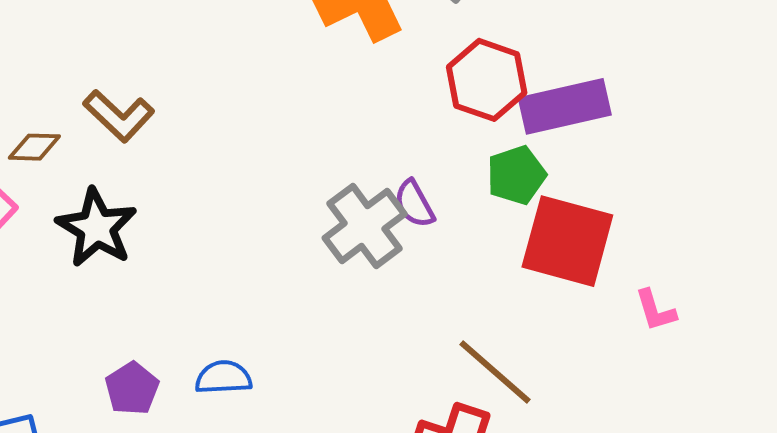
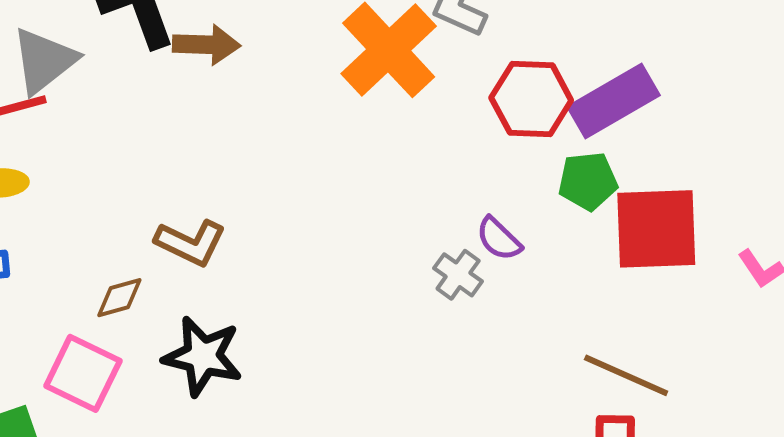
green pentagon: (516, 175) -> (588, 181), turned 30
gray cross: (365, 226) -> (458, 275), size x0.6

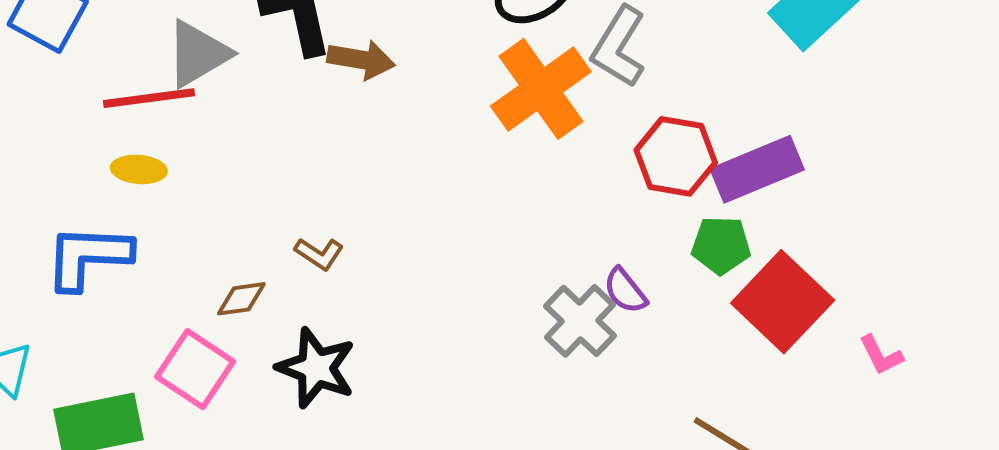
red square: (656, 229) -> (783, 302), turned 38
brown L-shape: (191, 243) -> (319, 254), size x0.7
gray cross: (458, 275) -> (580, 321), size x1.5

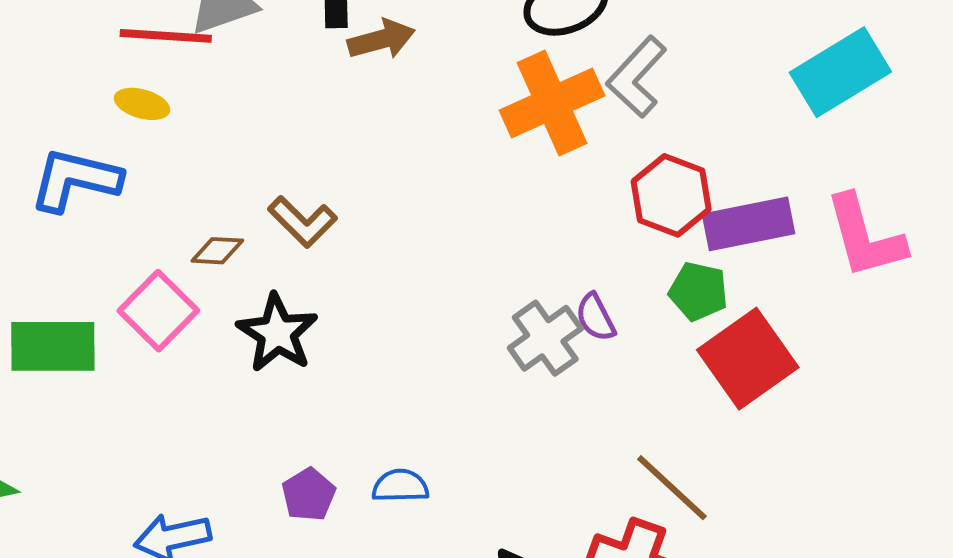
brown arrow: (361, 60) -> (381, 39), turned -36
brown L-shape: (319, 254) -> (302, 222), size x1.4
pink L-shape: (881, 355) -> (865, 237), moved, size x2.0

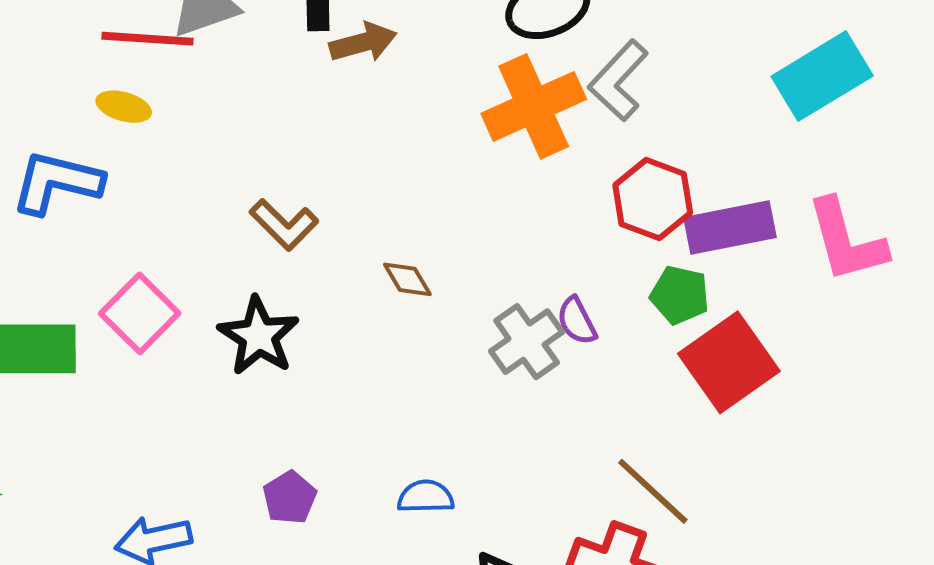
brown diamond: (217, 251) -> (407, 279), moved, turned 56
blue semicircle: (400, 486) -> (426, 497), moved

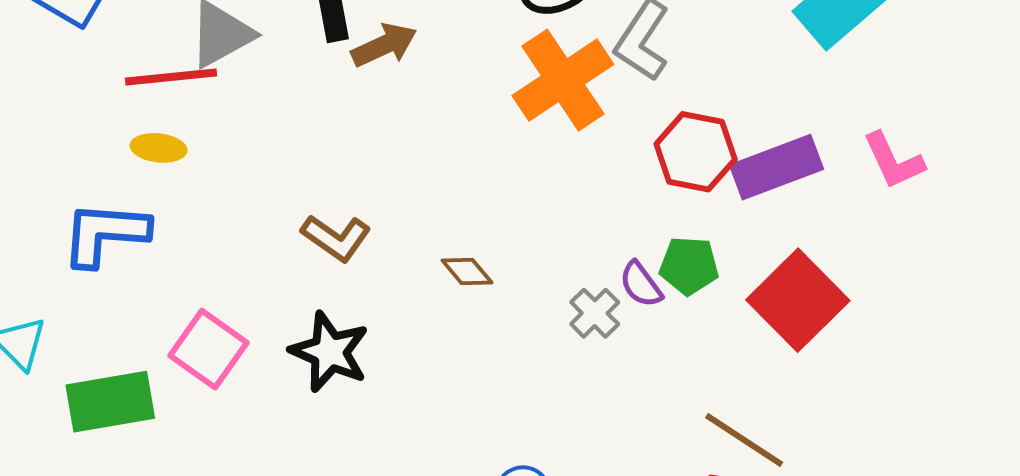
pink L-shape: (846, 241) -> (894, 161), size x0.7
green pentagon: (680, 295) -> (689, 266), moved
gray cross: (527, 342) -> (595, 313), size x0.7

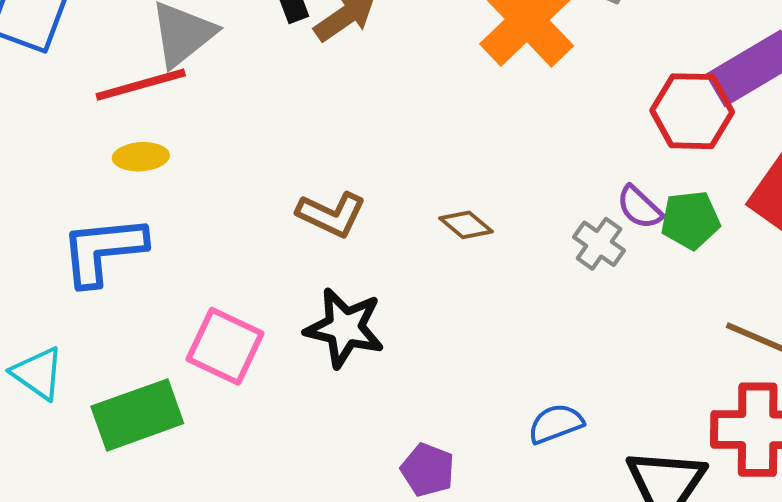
red hexagon: (696, 152) -> (692, 111), moved
green pentagon: (689, 266) -> (690, 220), moved

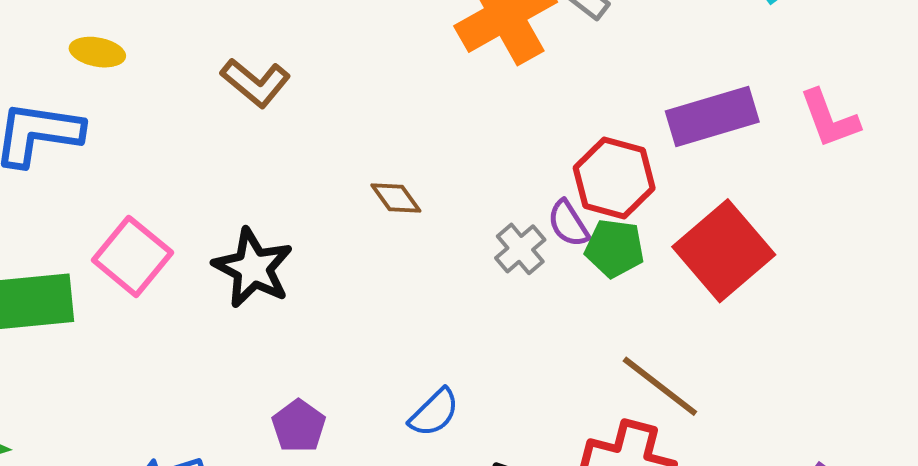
red hexagon: (692, 111) -> (614, 178), moved
brown L-shape: (331, 214) -> (255, 83), moved
blue semicircle: (556, 424) -> (434, 413), turned 142

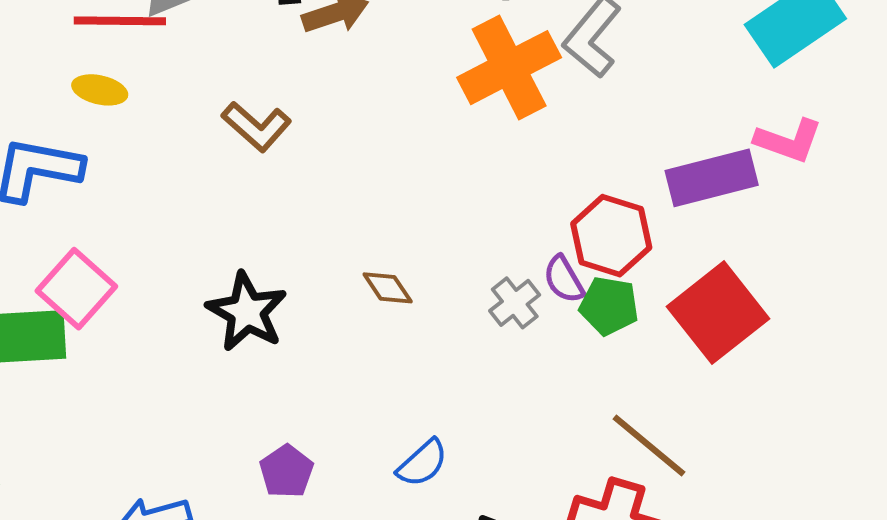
pink L-shape: (829, 119) -> (788, 141), moved, turned -52
brown diamond: (396, 198) -> (388, 288), moved
pink square: (132, 256) -> (76, 289), moved

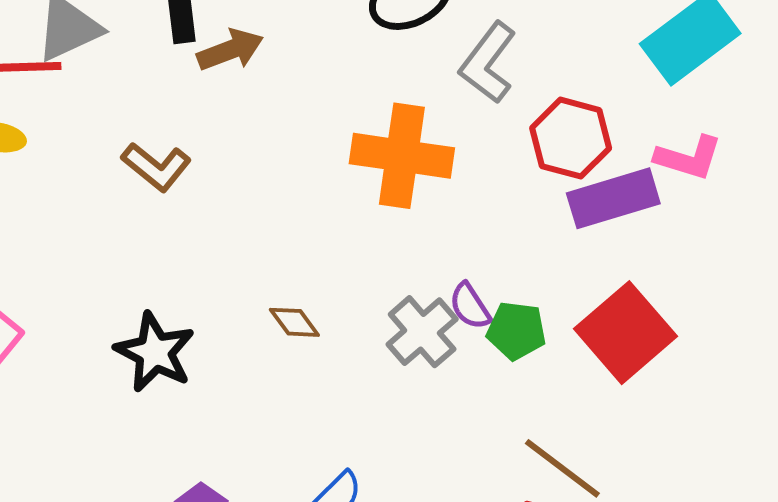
orange cross: (509, 68) -> (402, 156), moved, turned 38
red hexagon: (611, 236) -> (571, 138), moved
gray cross: (515, 303) -> (422, 332), size x1.4

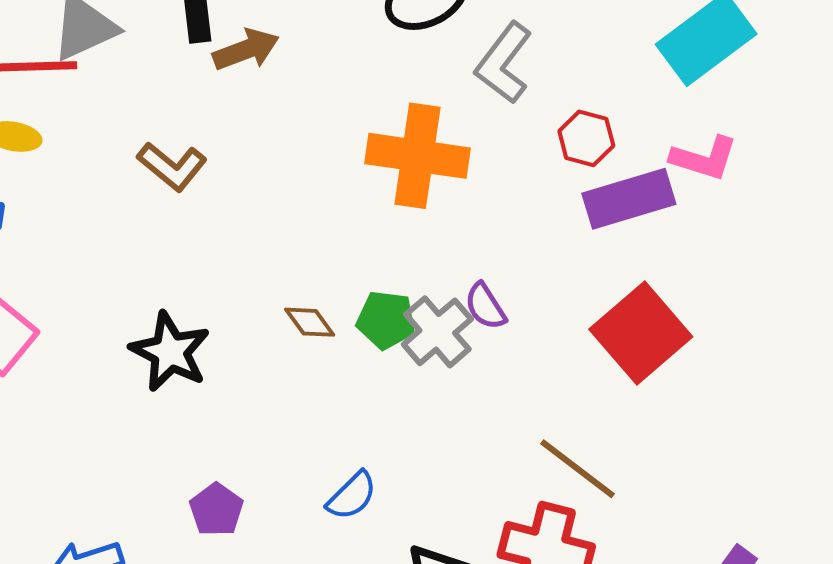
red hexagon: (571, 138) -> (586, 138), size x0.7
green pentagon: (516, 331) -> (386, 320), moved

